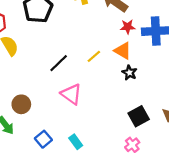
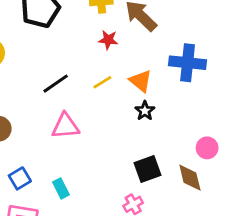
red star: (128, 27) -> (108, 40), moved
pink triangle: (71, 94) -> (65, 126), turned -50

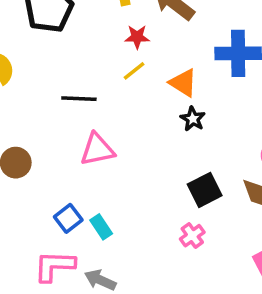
yellow line: (102, 82) -> (134, 71), moved
black line: (56, 84) -> (79, 99), turned 44
blue square: (20, 178) -> (68, 218), moved

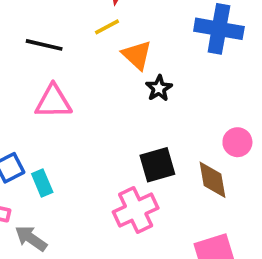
orange triangle: (183, 83) -> (137, 55), moved
pink cross: (192, 236) -> (136, 210), size x1.6

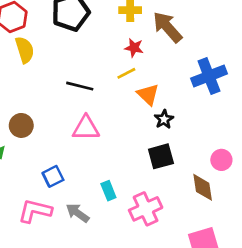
blue cross: (219, 29) -> (209, 76), turned -32
black square: (157, 165) -> (161, 156), moved
cyan rectangle: (42, 183) -> (108, 191), moved
gray arrow: (31, 238) -> (78, 213), moved

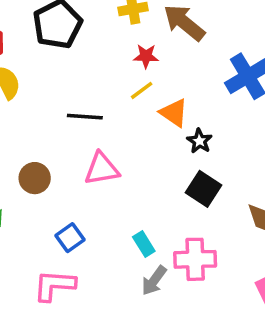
brown circle: (21, 125) -> (35, 178), moved
black square: (161, 156) -> (204, 189), turned -32
pink cross: (146, 209) -> (195, 259), turned 32
gray arrow: (78, 213) -> (154, 281), moved, turned -80

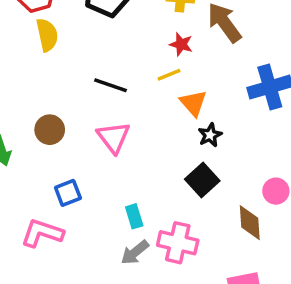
pink triangle: (102, 169) -> (114, 137), turned 48

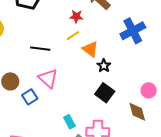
blue square: (68, 193) -> (30, 97), moved

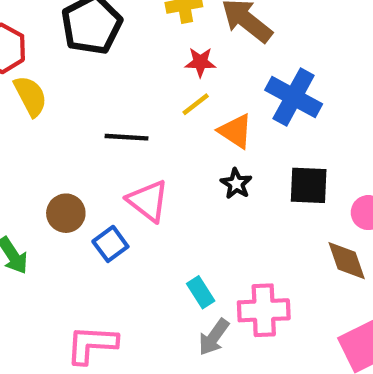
blue cross: (133, 31) -> (294, 97), moved, turned -30
black star: (104, 66) -> (236, 184), moved
black square: (105, 93) -> (309, 185), moved, turned -30

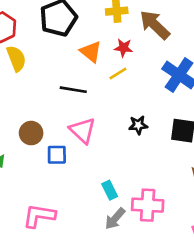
orange triangle: (235, 131) -> (91, 52), moved
black star: (236, 184) -> (138, 125), turned 30
blue square: (110, 244) -> (57, 155), turned 30

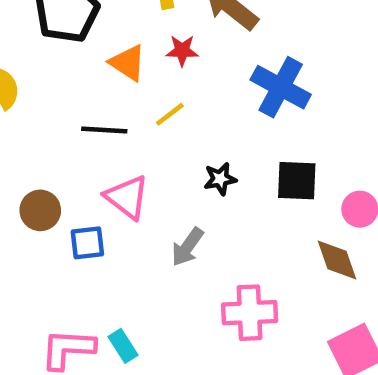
yellow line: (118, 74) -> (170, 114), moved
cyan rectangle: (110, 190) -> (123, 346), moved
gray arrow: (115, 219) -> (187, 247), moved

